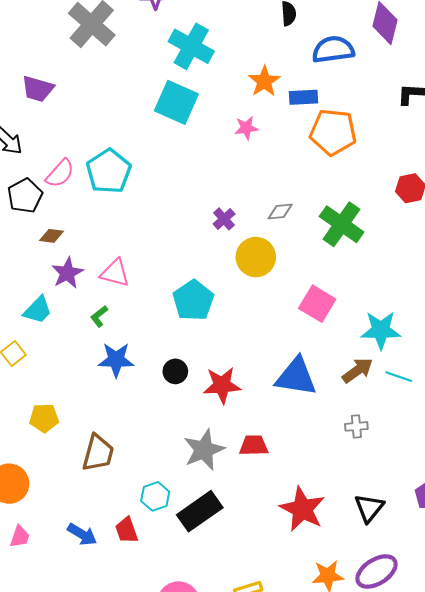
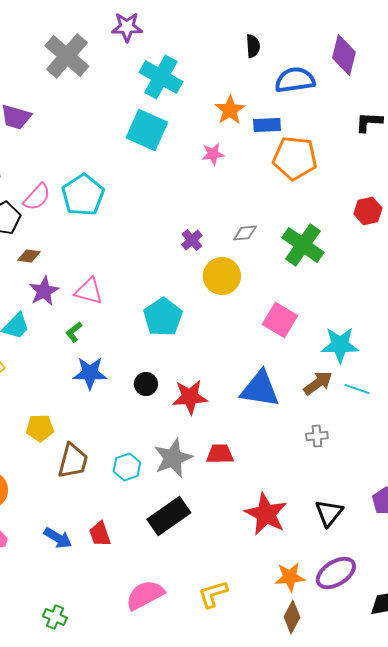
yellow pentagon: (44, 418) -> (40, 428), moved
cyan hexagon: (155, 496) -> (127, 467), moved

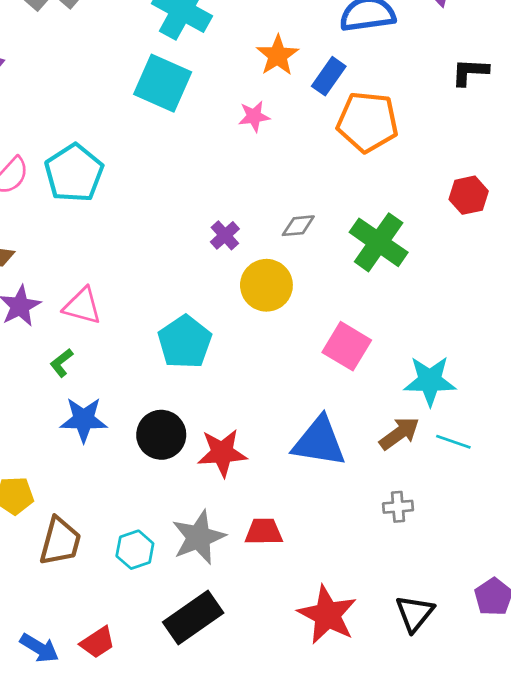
blue rectangle: (267, 125) -> (329, 76), turned -52
black circle: (146, 384) -> (161, 435), size x1.5
red trapezoid: (100, 534) -> (98, 642), turned -104

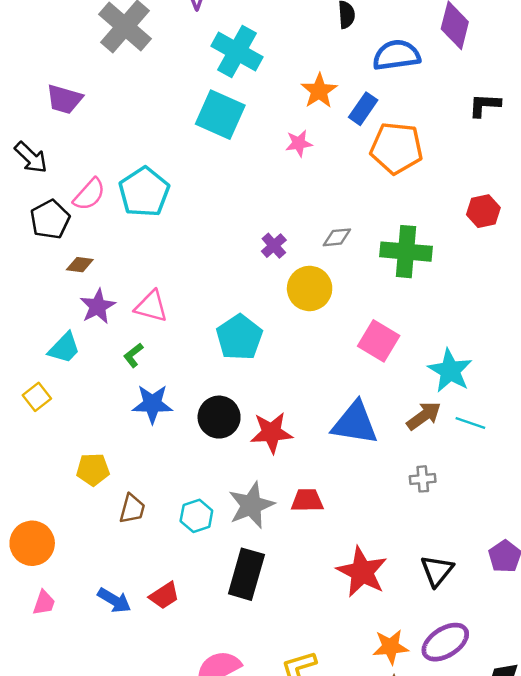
green cross: (379, 242) -> (406, 252), turned -30
cyan star: (430, 381) -> (450, 371), turned 30
brown trapezoid: (60, 541) -> (132, 509), size x0.7
black rectangle: (193, 618) -> (246, 574), turned -39

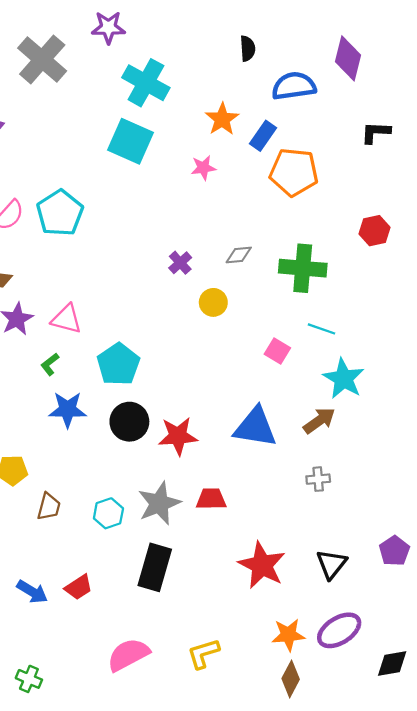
yellow circle: (310, 288) -> (213, 302), size x0.7
cyan pentagon: (239, 337) -> (118, 364), moved
pink square: (379, 341) -> (277, 351), size x0.7
cyan line: (470, 423) -> (321, 329), moved

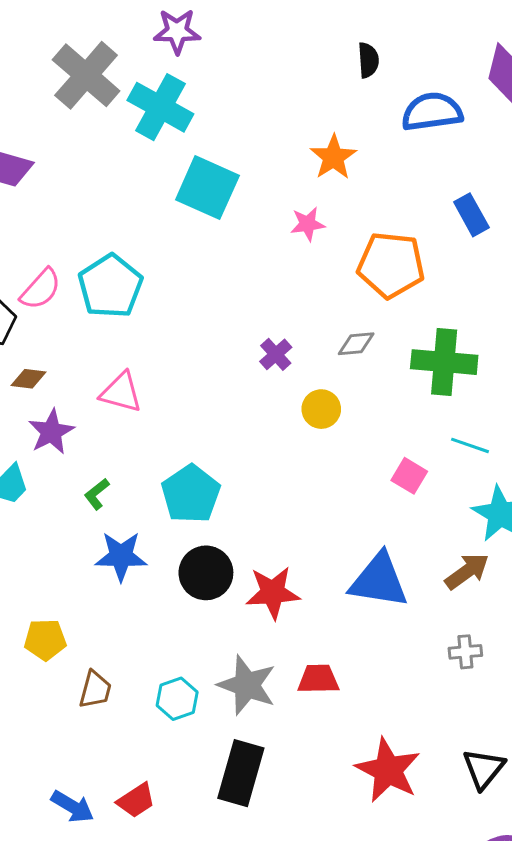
cyan cross: (146, 83) -> (160, 107), moved
blue rectangle: (263, 136) -> (471, 215), moved, turned -64
orange pentagon: (294, 172) -> (391, 265), moved
pink triangle: (66, 319) -> (121, 392), moved
gray star: (159, 503) -> (247, 685), turned -30

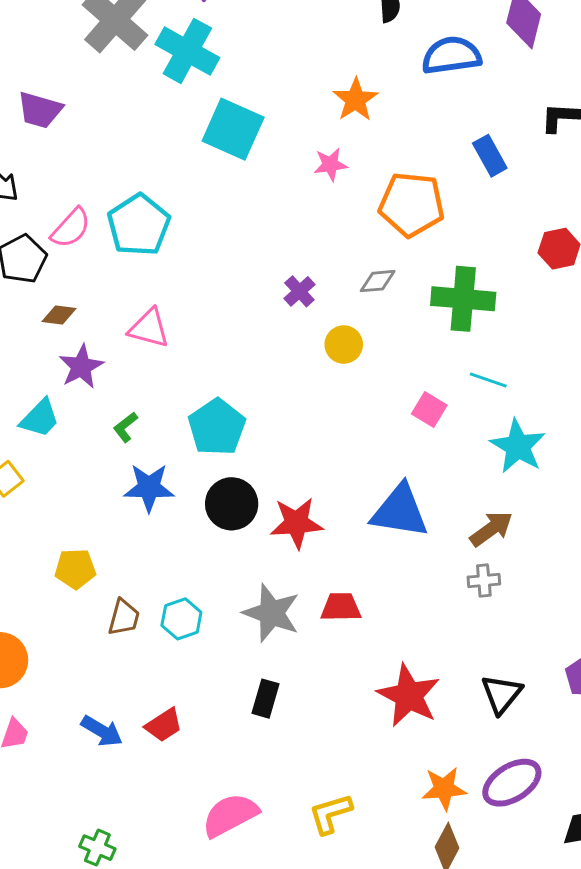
brown arrow: (467, 571) -> (491, 529), moved
cyan hexagon: (177, 699) -> (181, 619), moved
black rectangle: (241, 773) -> (266, 699), size x0.6

